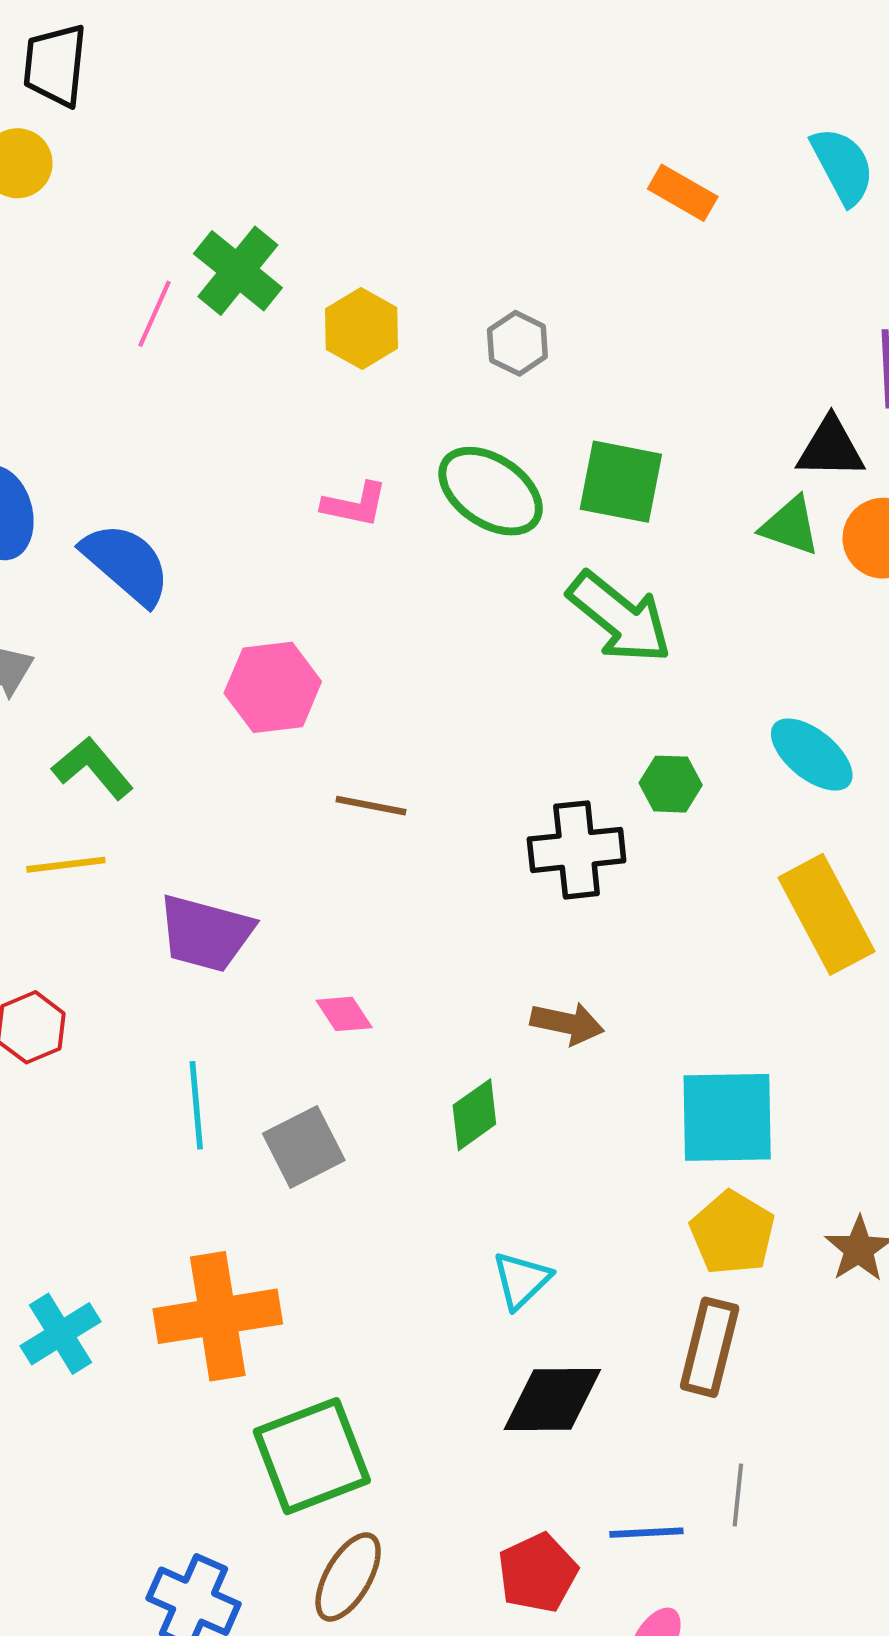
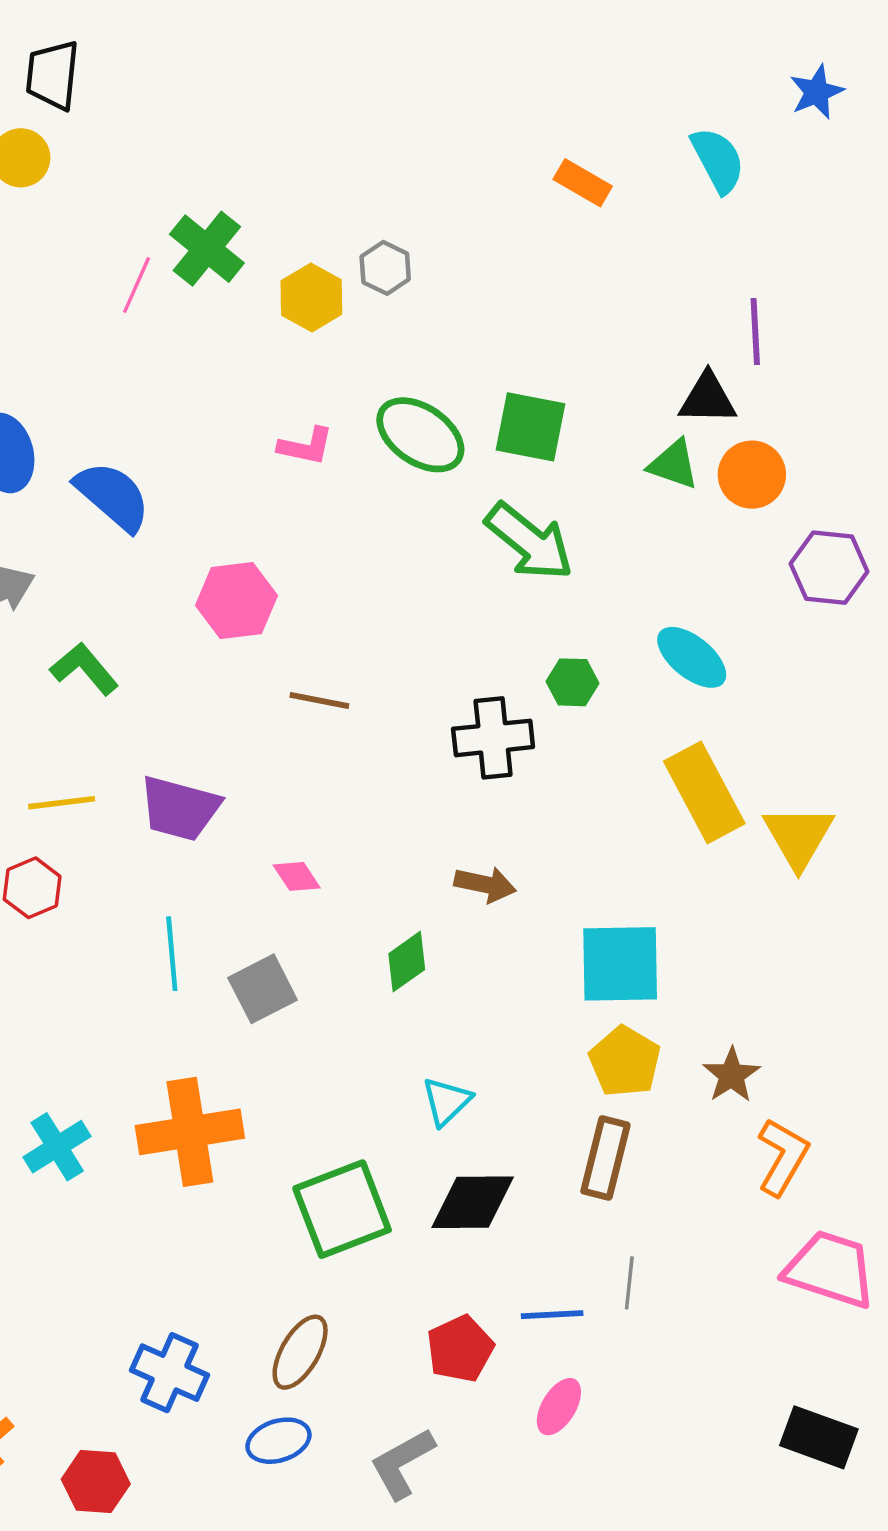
gray hexagon: (517, 343) -> (385, 268), moved
yellow line: (66, 865) -> (62, 803), moved
green square: (312, 1456) -> (342, 1209), moved

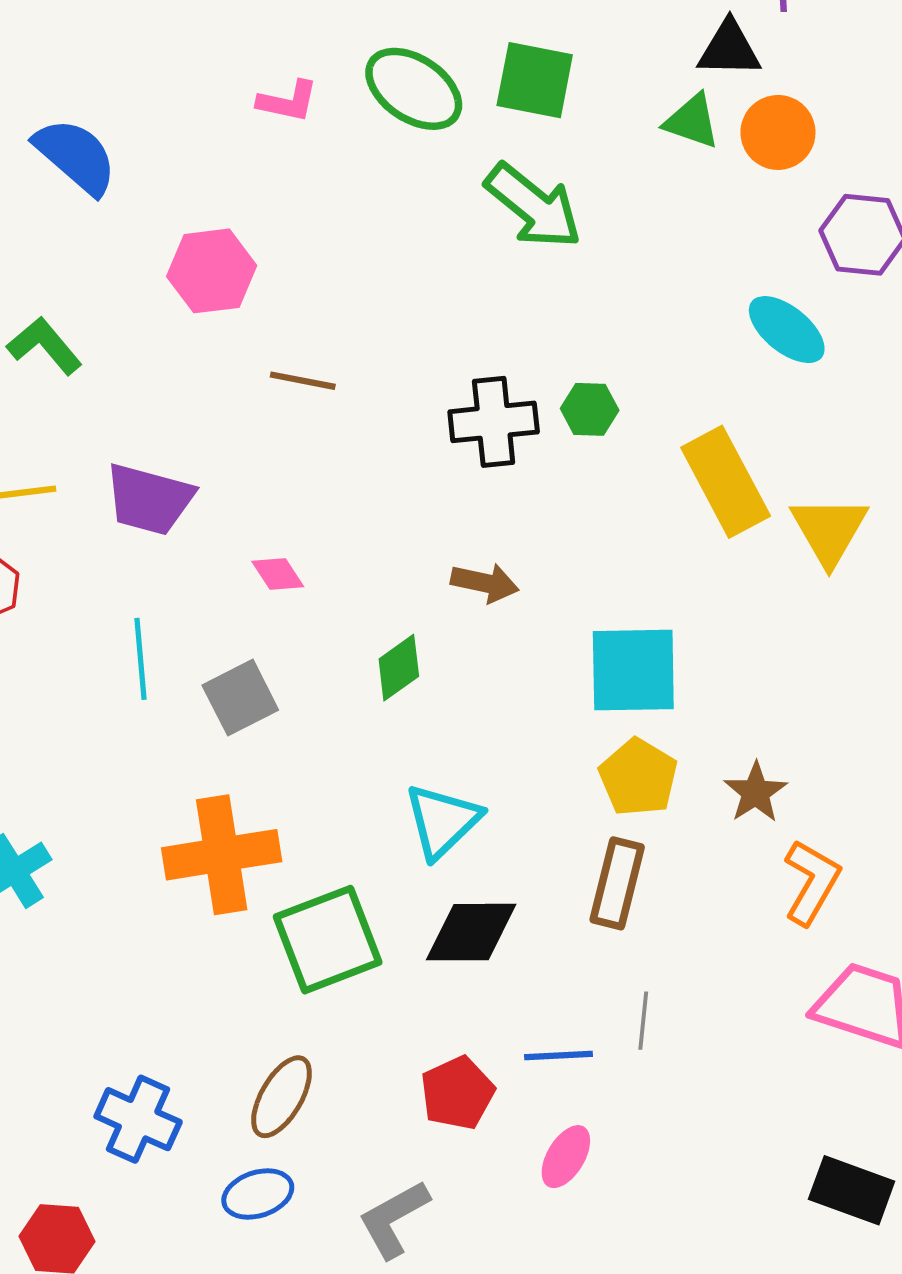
cyan ellipse: (692, 657) -> (787, 330), moved
green hexagon: (573, 682) -> (590, 409), moved
cyan triangle: (446, 1101) -> (442, 821), size x1.4
orange cross: (190, 1132) -> (222, 855), moved

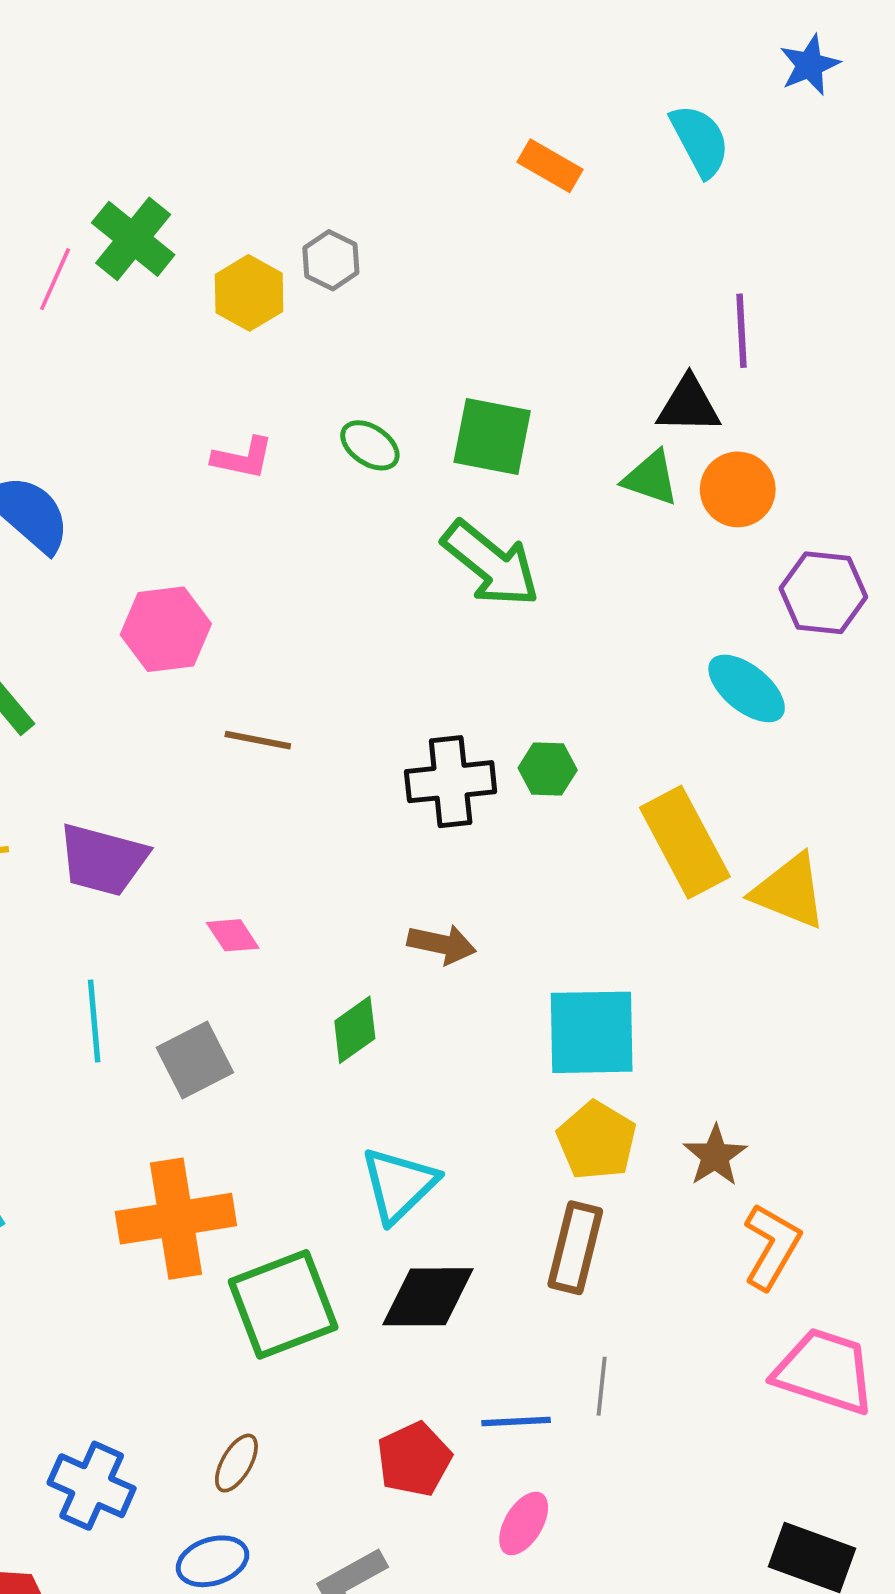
green ellipse: (414, 89) -> (370, 445), size x0.6
yellow triangle: (829, 530) -> (789, 891), turned -38
brown ellipse: (282, 1097) -> (236, 1463), size x0.7

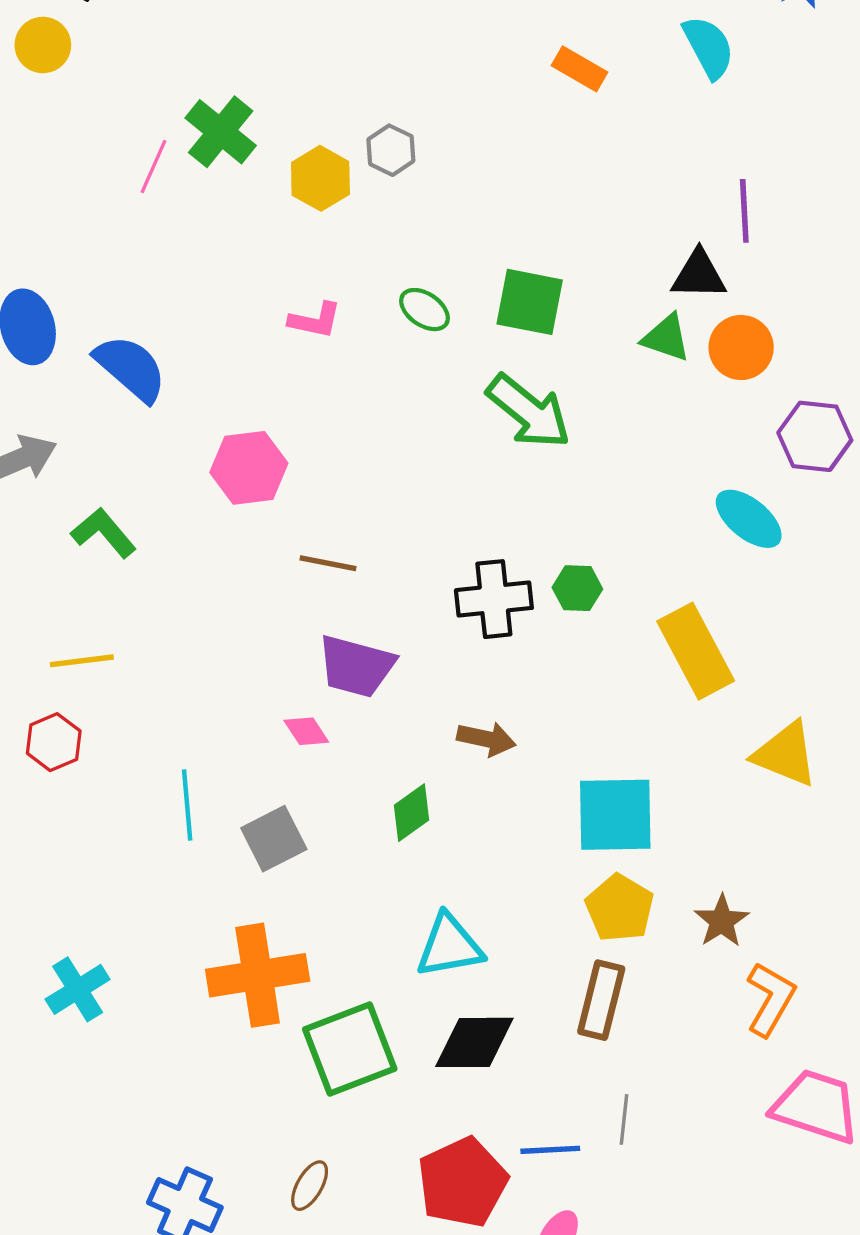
purple trapezoid: (103, 860) -> (356, 666), moved
yellow triangle: (789, 891) -> (786, 754), moved
cyan triangle: (399, 1185) -> (449, 946), turned 34
red pentagon: (414, 1459) -> (462, 1182), size x1.4

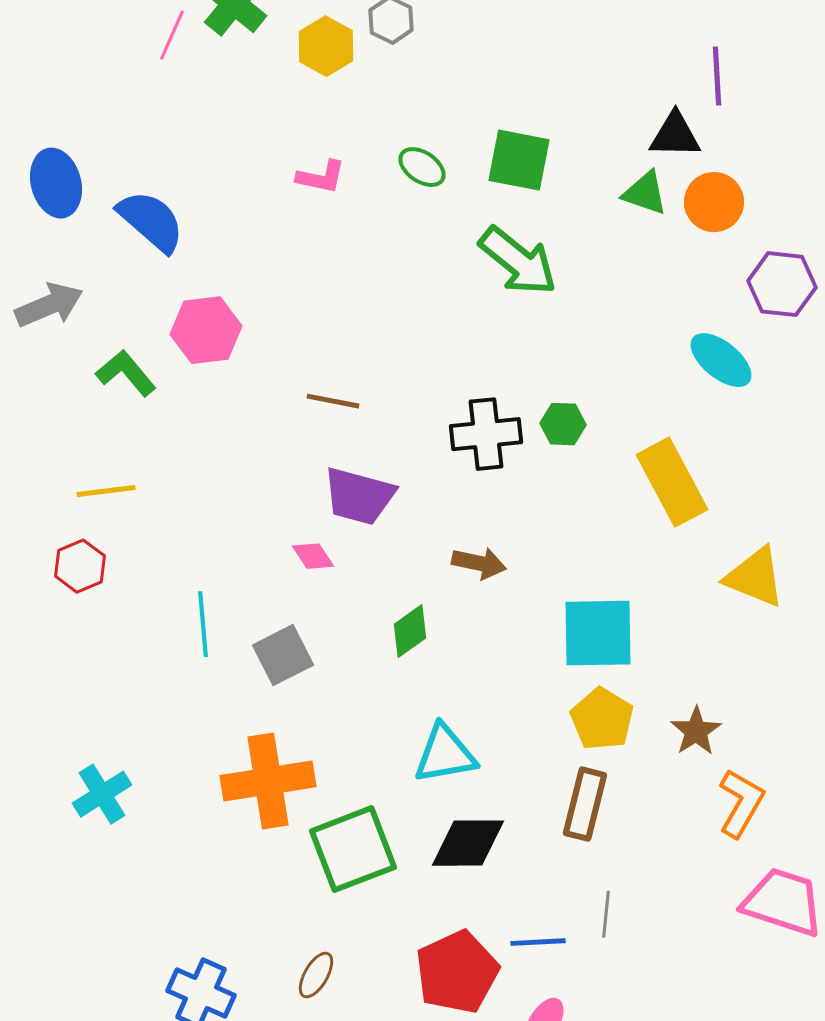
pink hexagon: (249, 468) -> (206, 330), moved

